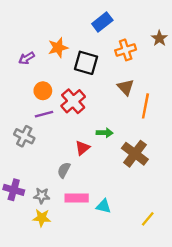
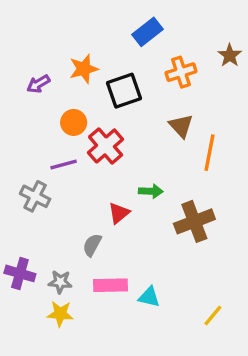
black square: (86, 63) -> (124, 91), turned -35
orange circle: (43, 91) -> (74, 122), moved
brown cross: (135, 154) -> (194, 221), turned 32

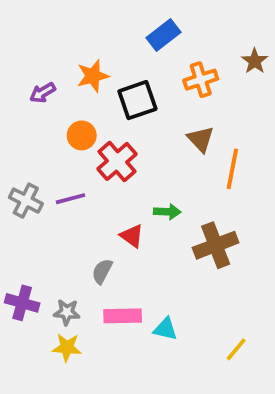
purple line: (64, 164) -> (70, 199), moved
gray cross: (35, 196) -> (26, 201), moved
red triangle: (119, 213) -> (132, 236), turned -45

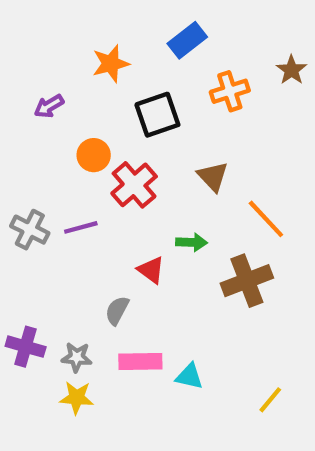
orange star: (93, 76) -> (111, 64), moved
brown triangle: (201, 139) -> (213, 176), moved
orange line: (232, 169) -> (266, 219), moved, turned -54

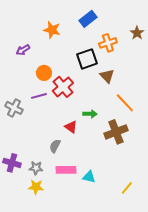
orange star: (111, 64) -> (52, 30), turned 30
black square: (157, 115) -> (87, 59), moved
brown triangle: (213, 176) -> (107, 76), moved
purple line: (81, 227) -> (39, 96), moved

